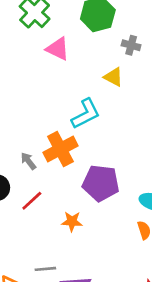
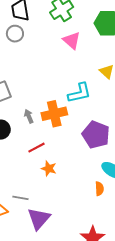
purple pentagon: (101, 183) -> (96, 135), moved
red line: (32, 201) -> (37, 148), moved

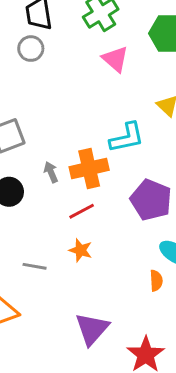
red line: (37, 148) -> (82, 211), moved
gray line: (20, 198) -> (35, 266), moved
purple triangle: (39, 219) -> (92, 329), moved

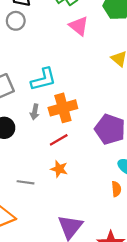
cyan L-shape: (127, 138) -> (43, 79), moved
gray arrow: (51, 172) -> (35, 112), turned -144

